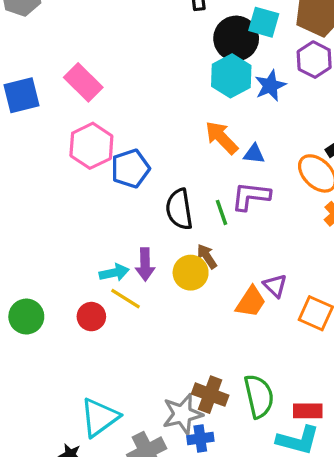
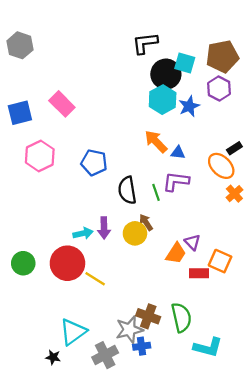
pink hexagon: (91, 146) -> (40, 156), moved
blue pentagon: (130, 169) -> (94, 163), turned 30
yellow line: (126, 299) -> (95, 279), moved
red circle: (91, 317) -> (67, 263), size x1.8
red rectangle: (308, 411) -> (199, 273), moved

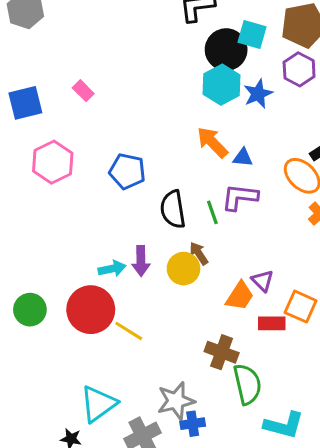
pink rectangle: (62, 104) -> (83, 91), size x0.6
brown cross: (148, 316) -> (222, 352), moved

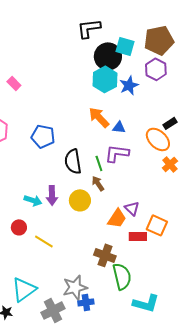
brown arrow: (199, 253) -> (98, 183), moved
cyan arrow: (112, 269) -> (33, 200), turned 30
red circle: (91, 310) -> (19, 227), size x0.5

